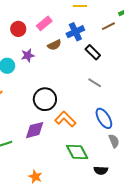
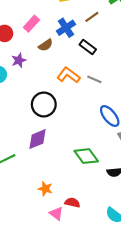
brown line: (108, 26) -> (92, 17), moved
orange L-shape: (65, 119) -> (68, 75), moved

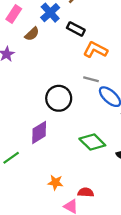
orange L-shape: (68, 75) -> (95, 50), moved
gray line: (94, 79) -> (91, 79), moved
black circle: (44, 104) -> (59, 98), moved

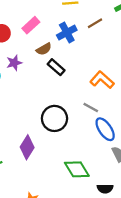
black rectangle: (76, 29) -> (56, 67), moved
purple diamond: (39, 132) -> (27, 147), turned -40

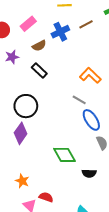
black rectangle: (56, 67) -> (39, 70), moved
black circle: (54, 118) -> (26, 106), moved

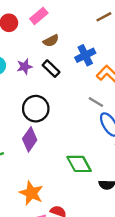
blue cross: (60, 32) -> (85, 55), moved
purple star: (12, 57) -> (25, 67), moved
orange star: (22, 181) -> (31, 193), size x1.5

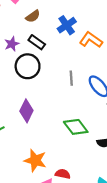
gray line: (96, 102) -> (71, 78), moved, turned 64
black circle: (36, 109) -> (28, 66), moved

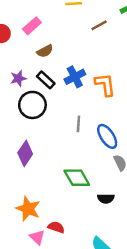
blue cross: (67, 25) -> (75, 77), moved
orange L-shape: (91, 40) -> (105, 85), turned 40

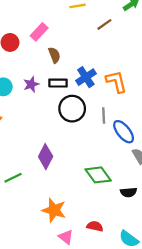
brown semicircle: (45, 51) -> (54, 55), turned -77
black rectangle: (46, 80) -> (58, 83), turned -36
black circle: (32, 105) -> (72, 109), moved
gray line: (78, 124) -> (104, 115), moved
red semicircle: (56, 227) -> (95, 226), moved

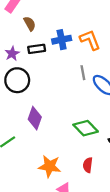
blue cross: (86, 77) -> (62, 40), turned 30
black circle: (72, 109) -> (17, 80), moved
red semicircle: (95, 226) -> (88, 165), moved, turned -88

